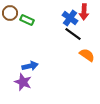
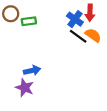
green rectangle: (27, 20) -> (29, 21), turned -32
orange semicircle: (87, 55) -> (93, 35), moved

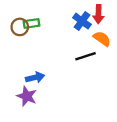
brown circle: (11, 14) -> (20, 27), moved
black line: (78, 36) -> (86, 56), moved, turned -54

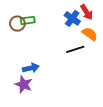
red arrow: (98, 14) -> (87, 12), turned -35

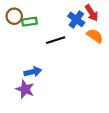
brown circle: (17, 24) -> (14, 16), moved
black line: (75, 49) -> (56, 40), moved

